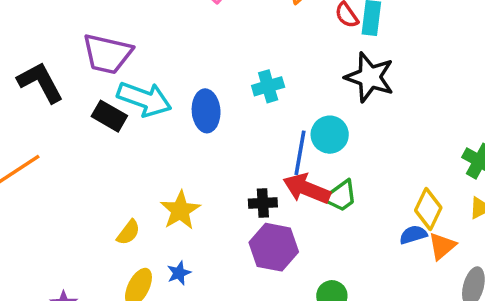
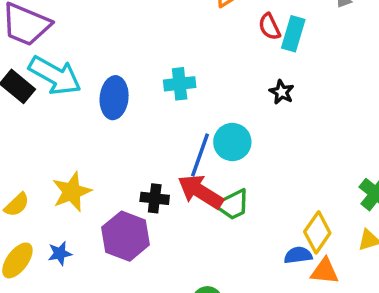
black star: (370, 77) -> (282, 92), size x0.5
orange triangle: (442, 246) -> (325, 271), turned 36
purple hexagon: (274, 247) -> (126, 236), moved

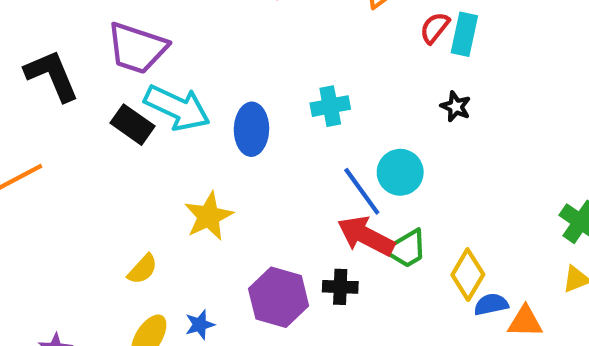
red semicircle: (269, 27) -> (435, 28), turned 68
blue line: (200, 155) -> (362, 191), turned -51
yellow star: (72, 192) -> (209, 216), moved
black cross: (155, 198) -> (340, 287), moved
yellow diamond: (317, 232) -> (468, 275), moved

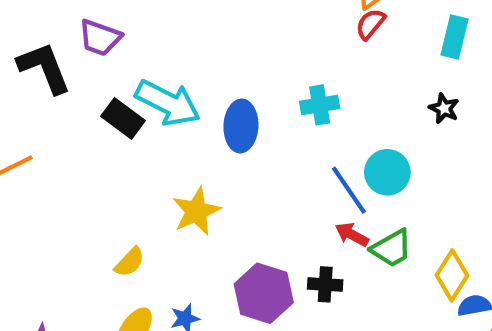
red semicircle: (435, 28) -> (370, 24), moved
purple trapezoid: (137, 48) -> (100, 38), moved, size x0.7
red arrow: (366, 236) -> (352, 235), size x0.6

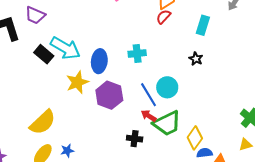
yellow star: (196, 211) -> (77, 82), moved
green trapezoid: (392, 248) -> (167, 123), size x1.4
yellow semicircle: (130, 262) -> (43, 122), size x1.8
purple hexagon: (264, 293) -> (109, 95), moved

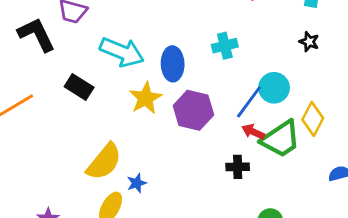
black rectangle: (44, 54) -> (79, 87), moved
blue line: (149, 95) -> (249, 102), turned 75
yellow diamond: (195, 138) -> (313, 119), moved
blue star: (67, 151) -> (137, 183), moved

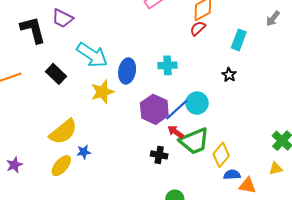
purple hexagon: (193, 110) -> (154, 109), moved
yellow diamond: (313, 119) -> (221, 155), moved

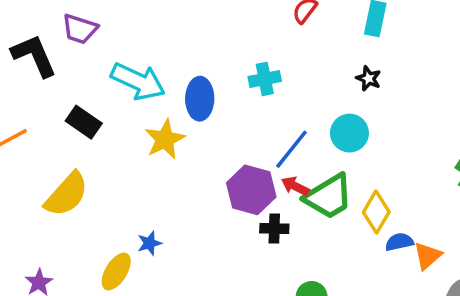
cyan circle: (197, 103) -> (349, 133), moved
purple hexagon: (154, 109) -> (251, 190), moved
yellow semicircle: (63, 132) -> (67, 194), moved
orange triangle: (247, 186) -> (428, 256), turned -42

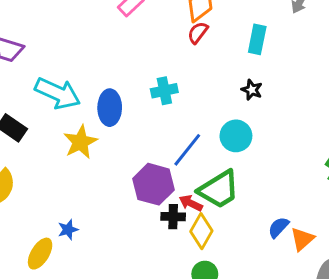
red arrow: (295, 186) -> (191, 203), moved
yellow diamond: (376, 212) -> (201, 231), moved
blue semicircle: (399, 242) -> (278, 227), turned -35

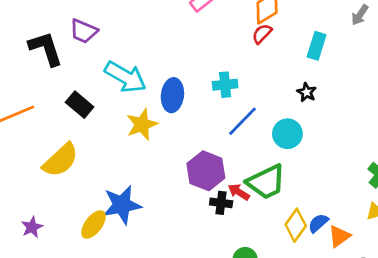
blue line: (187, 150) -> (243, 121), moved
blue star: (68, 230) -> (122, 205), size x2.0
yellow diamond: (201, 231) -> (296, 225), moved

